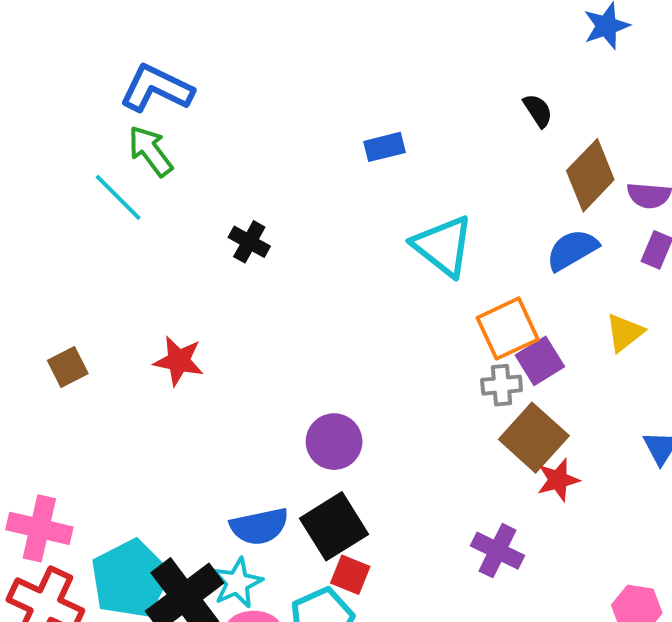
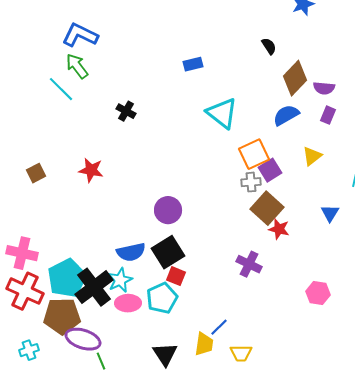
red star: (558, 480) -> (279, 229), turned 30

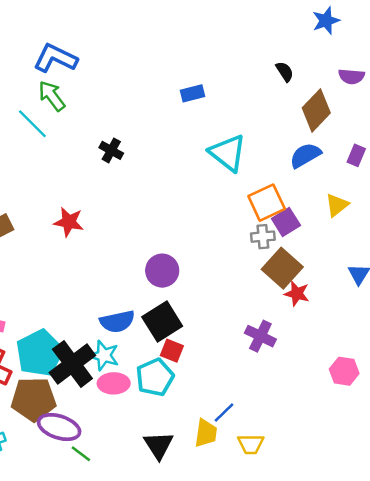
purple semicircle: (324, 88) -> (351, 76), moved
cyan star: (120, 280) -> (104, 355), turned -30
green line: (101, 361) -> (81, 454), turned -30

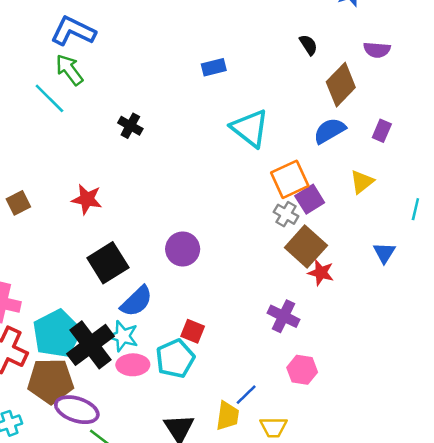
gray cross: (263, 237) -> (286, 214), turned 35
blue semicircle: (117, 321) -> (137, 301), turned -32
black square: (162, 321) -> (108, 263), moved
pink hexagon: (344, 371) -> (302, 370), moved

